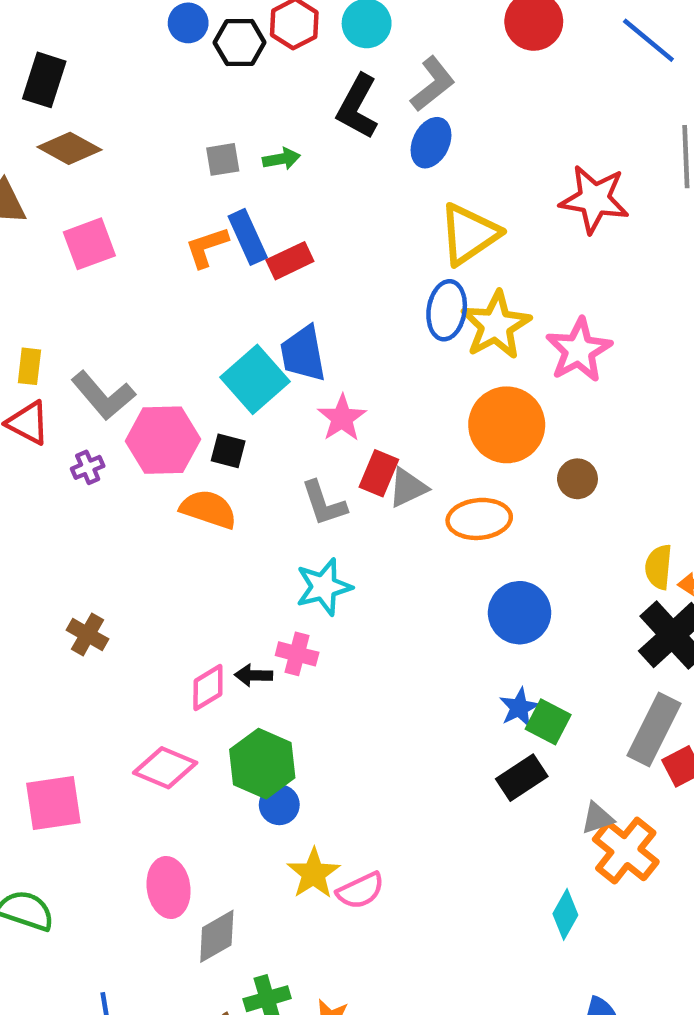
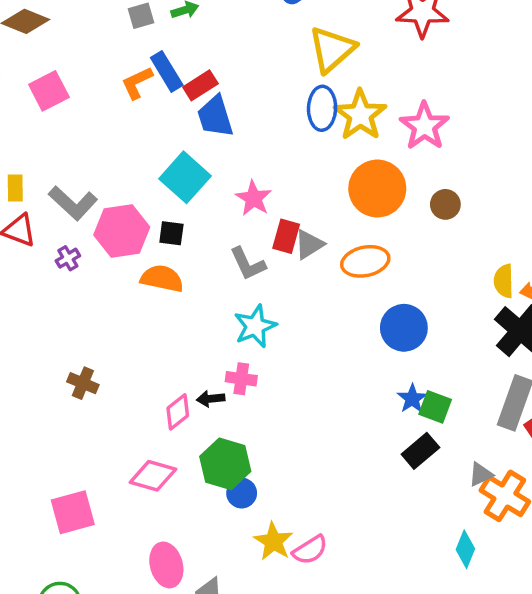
blue trapezoid: (303, 354) -> (215, 116), moved
brown circle: (577, 479) -> (445, 204), moved

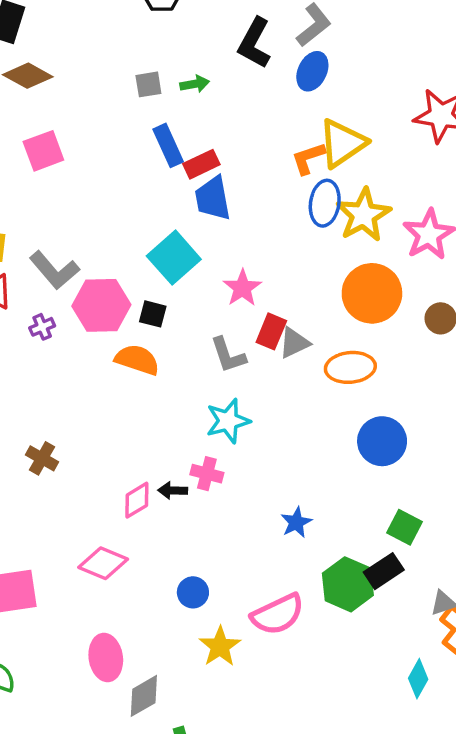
orange L-shape: (137, 83) -> (308, 158), moved
blue star: (412, 399) -> (296, 522), moved
green hexagon: (225, 464) -> (348, 584), moved
pink semicircle: (310, 550) -> (278, 614), moved, size x1.4

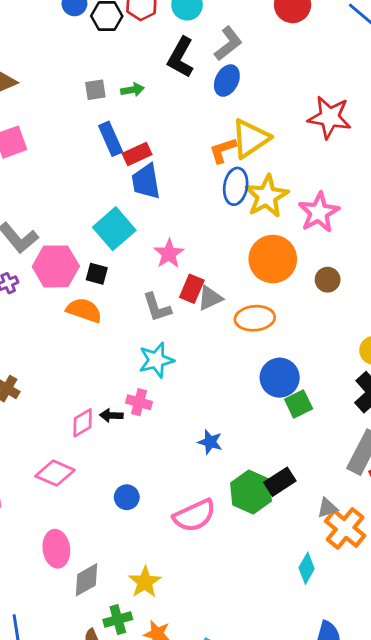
blue star: (296, 522) -> (210, 442), turned -30
green square: (405, 527) -> (299, 404), moved, turned 36
yellow star: (220, 646) -> (145, 582), moved

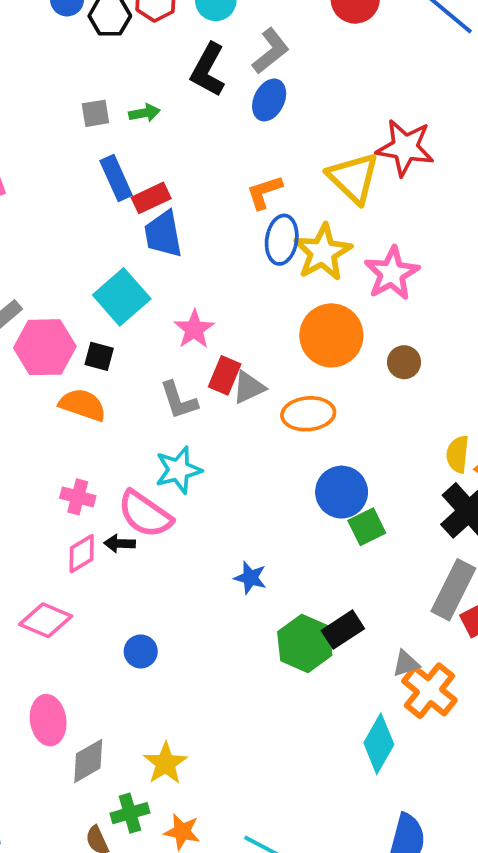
yellow triangle: (250, 138) -> (353, 178), moved, turned -42
pink cross: (139, 402) -> (78, 497), moved
pink semicircle: (194, 516) -> (145, 514), moved, turned 60
cyan diamond: (307, 568) -> (379, 744), size x1.4

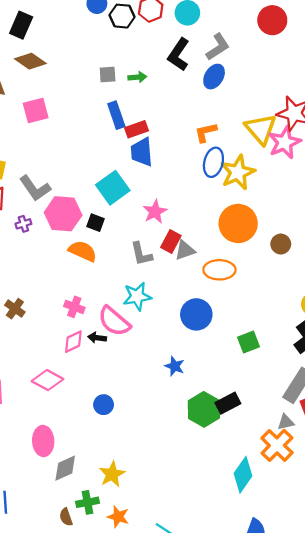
pink star: (392, 273) -> (284, 142), moved
blue circle: (342, 492) -> (196, 314), moved
gray triangle: (406, 664) -> (286, 422), moved

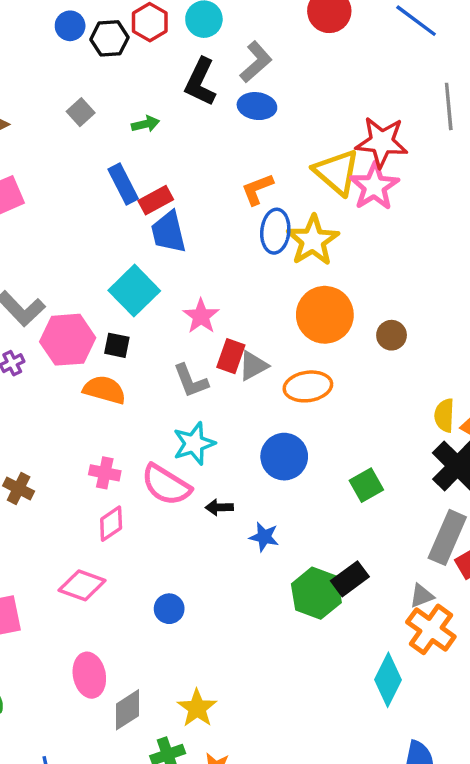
gray square: (108, 74) -> (81, 112), moved, turned -30
blue ellipse: (214, 77) -> (257, 106), turned 75
black arrow: (97, 338) -> (219, 507), moved
gray triangle: (286, 422) -> (422, 596), moved

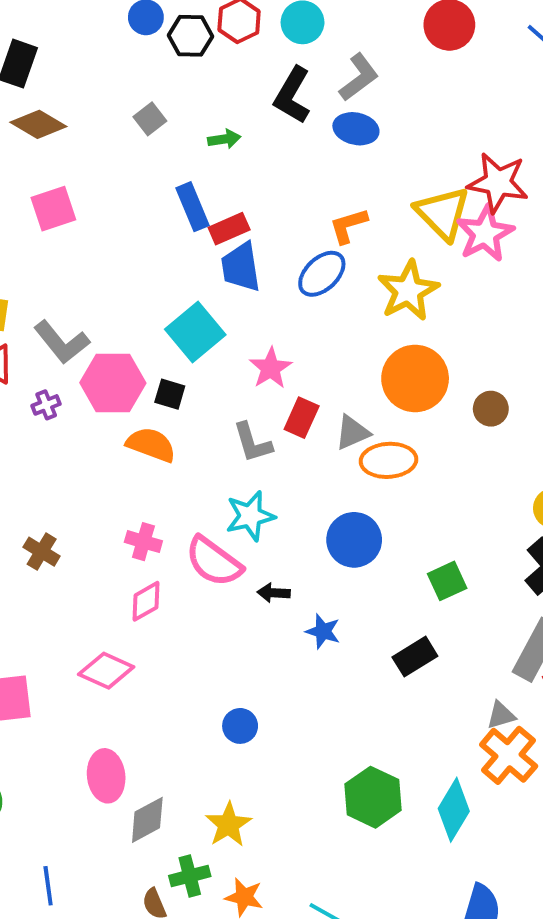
blue ellipse: (275, 231) -> (322, 274), moved, turned 36
gray triangle: (253, 366) -> (352, 432), moved
black rectangle: (350, 579) -> (415, 657), moved
green hexagon: (316, 593) -> (373, 797), moved
blue circle: (169, 609) -> (240, 726), moved

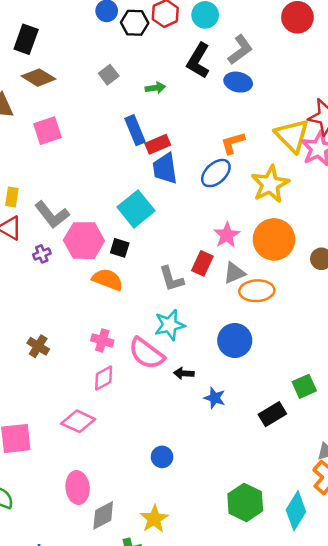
pink star: (271, 368) -> (227, 235), moved
green square: (447, 581) -> (304, 386), moved

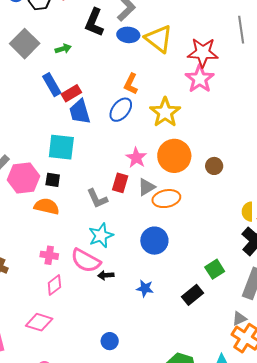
gray square: (109, 75) -> (25, 44), size x1.8
yellow triangle: (292, 136) -> (159, 39), moved
orange L-shape: (233, 143) -> (131, 84), turned -40
cyan square: (136, 209) -> (61, 147), turned -36
black arrow: (184, 373) -> (106, 275), moved

